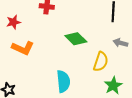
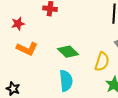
green diamond: (76, 39) -> (68, 52), moved

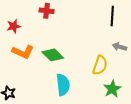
green diamond: (68, 52) -> (53, 55), moved

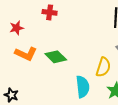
cyan semicircle: (63, 85) -> (83, 87), moved

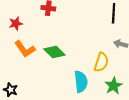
orange L-shape: (26, 54) -> (25, 49), turned 30

